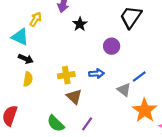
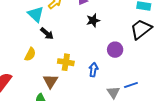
black arrow: (26, 59) -> (47, 33), moved
blue arrow: (96, 74) -> (93, 70), turned -96
brown triangle: (74, 97) -> (50, 81), moved

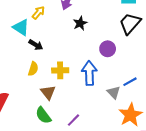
yellow semicircle: (30, 54) -> (33, 69), moved
blue arrow: (93, 70) -> (89, 73), size x1.6

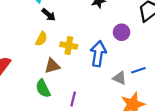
brown triangle: (48, 92) -> (52, 66), turned 42
gray triangle: (114, 92) -> (119, 78), turned -32
purple line: (73, 120) -> (73, 99), turned -40

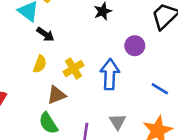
yellow cross: (69, 45) -> (73, 68), turned -35
blue line: (138, 70) -> (160, 89), turned 56
gray triangle: (119, 78) -> (118, 122), moved, turned 40

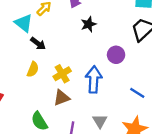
brown triangle: (56, 95) -> (62, 98), moved

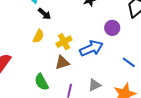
blue arrow: (94, 79) -> (91, 48), turned 60
gray triangle: (100, 121) -> (95, 85), turned 32

